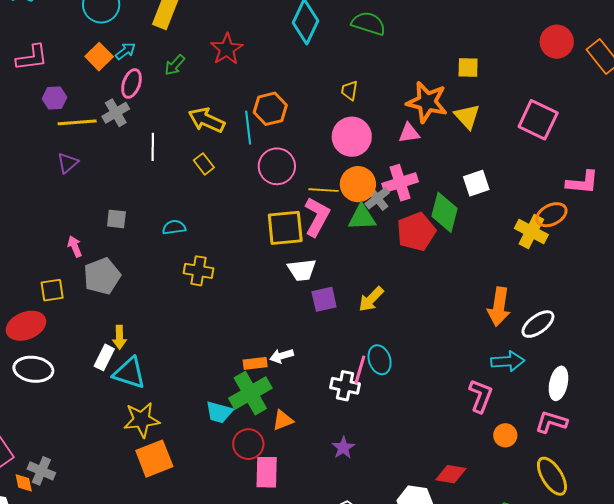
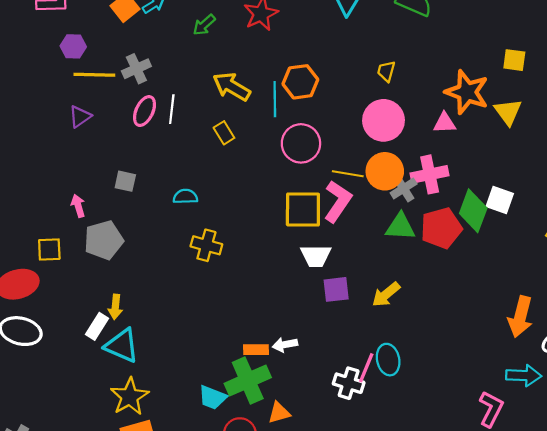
pink ellipse: (132, 84) -> (145, 111), moved
white square: (476, 183) -> (500, 200), moved, turned 32
green triangle: (362, 217) -> (400, 227), moved
yellow star: (142, 420) -> (130, 397), turned -30

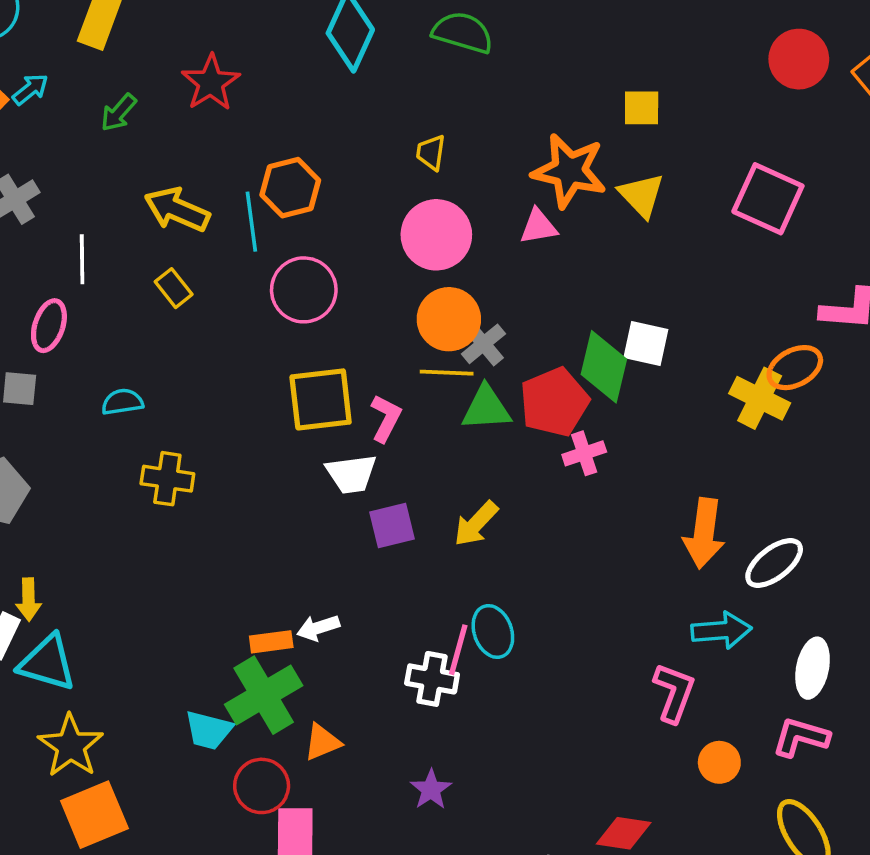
pink ellipse: (145, 111) -> (49, 326), moved
yellow line: (348, 174) -> (447, 373), moved
pink cross: (430, 174) -> (584, 453), moved, size x0.7
pink L-shape: (338, 201) -> (386, 418), moved, size x0.7

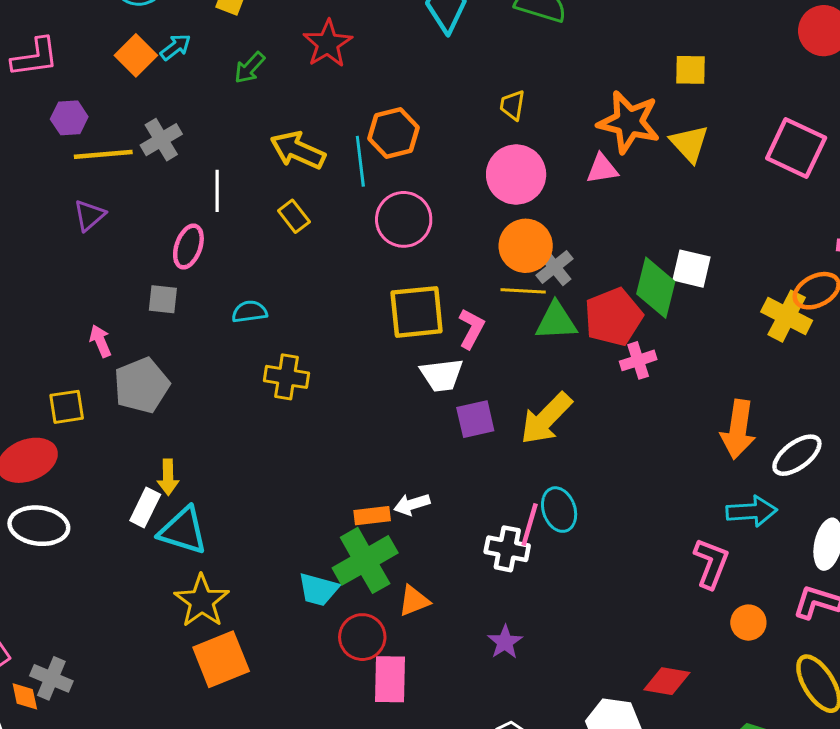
yellow arrow: (476, 524) -> (546, 419), size x1.4

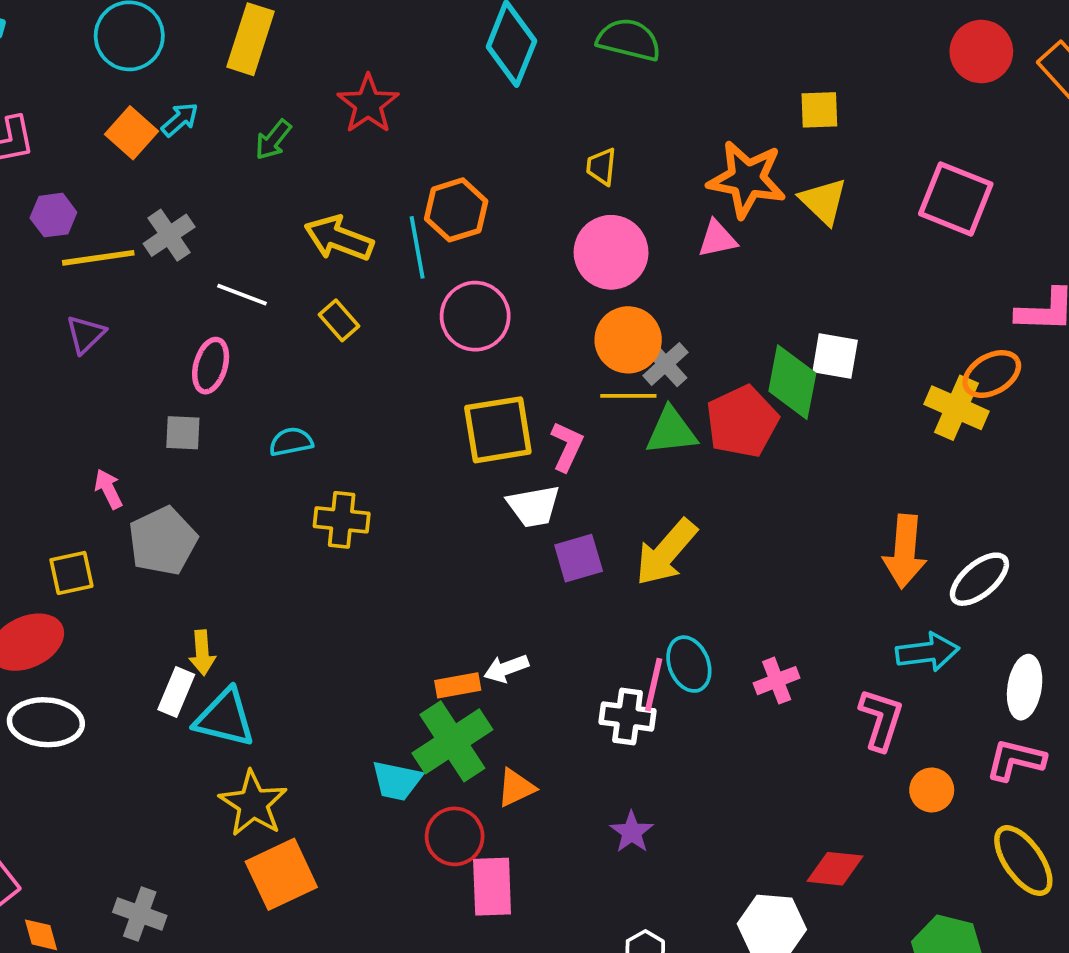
white line: (217, 191) -> (242, 295), turned -66
pink cross: (638, 360) -> (777, 681), moved
gray cross: (51, 678) -> (140, 914), moved

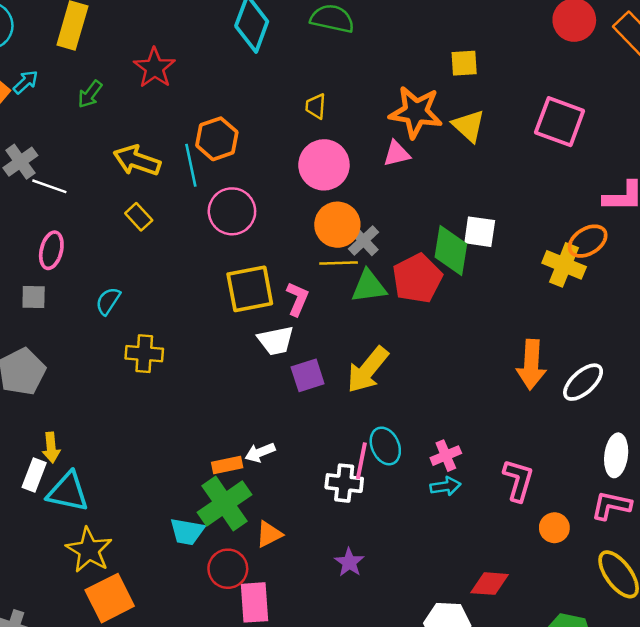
white line: (242, 295) -> (49, 186), moved
cyan semicircle: (291, 442) -> (108, 301), turned -44
cyan arrow: (927, 652) -> (445, 486), moved, size x0.7

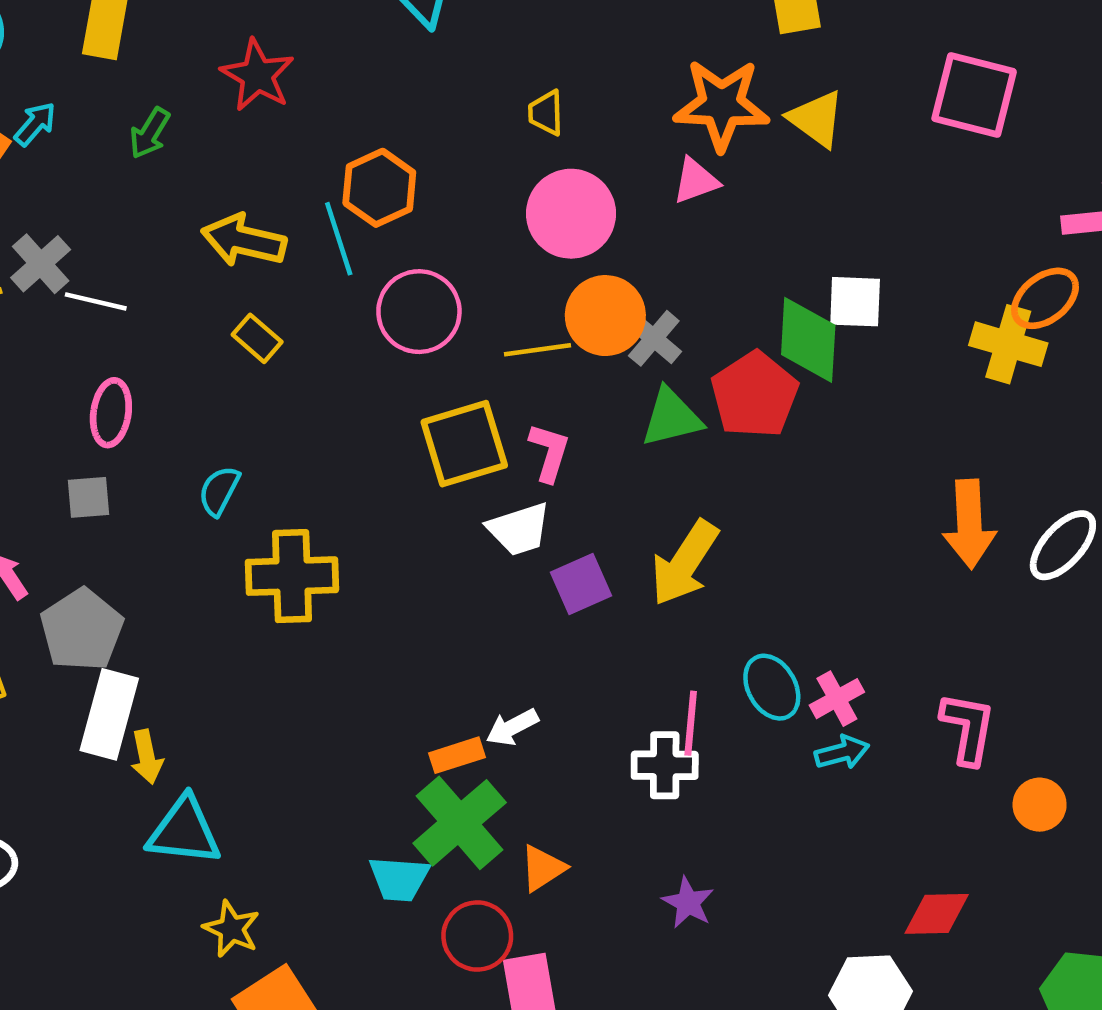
yellow line: (339, 263) -> (538, 350), moved
yellow cross: (144, 354) -> (292, 576), size x1.4
cyan ellipse: (385, 446) -> (772, 687), moved
white rectangle: (34, 475) -> (109, 714), moved, size x1.5
yellow star: (89, 550) -> (232, 929), size x0.7

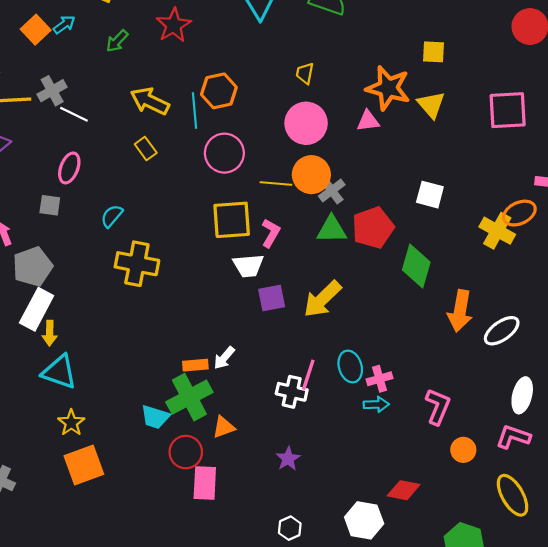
pink square: (974, 95) -> (508, 110), turned -30
green diamond: (808, 340) -> (416, 266), moved
white arrow: (512, 727) -> (224, 358), turned -35

